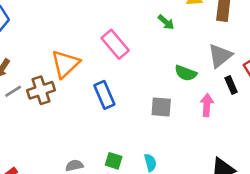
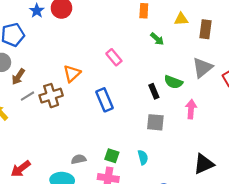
pink rectangle: (115, 44) -> (114, 57), size x0.7
orange triangle: (65, 64) -> (72, 73), size x0.7
black rectangle: (231, 85) -> (154, 91), moved
gray square: (161, 107) -> (155, 122), moved

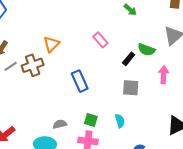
pink rectangle: (114, 57) -> (100, 40), moved
black rectangle: (154, 91) -> (129, 59), turned 64
blue rectangle: (104, 100) -> (80, 81), moved

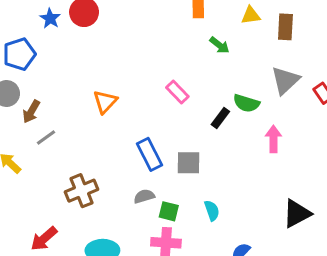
brown cross: (33, 65) -> (81, 191), moved
gray square: (131, 88) -> (189, 163), moved
gray semicircle: (60, 124) -> (144, 196), moved

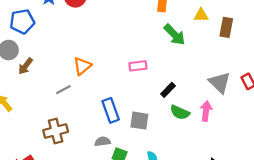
green arrow: (220, 45) -> (175, 35), size x1.5
gray triangle: (285, 80) -> (220, 83), moved, turned -40
pink rectangle: (177, 92) -> (138, 66), turned -60
green semicircle: (246, 103) -> (180, 112), moved
gray line: (46, 138) -> (63, 90), moved

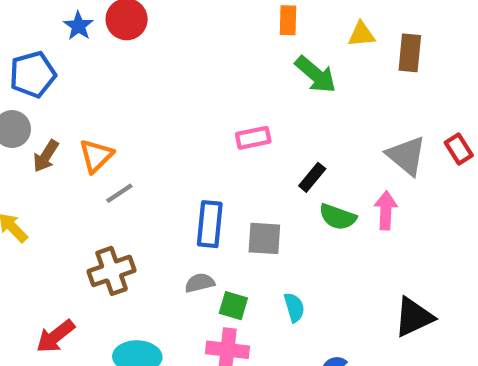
orange triangle: (82, 66) -> (96, 156), moved
blue rectangle: (111, 110) -> (210, 224), turned 30

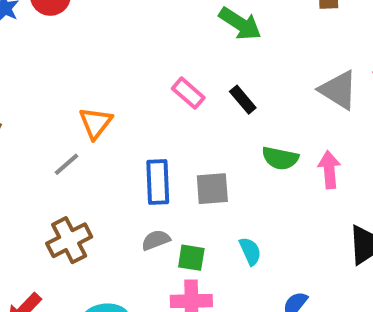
pink rectangle: (253, 138) -> (188, 93), turned 60
orange triangle: (96, 156) -> (96, 123), moved
black rectangle: (312, 177) -> (243, 100), moved, turned -72
pink arrow: (386, 210) -> (329, 170), moved

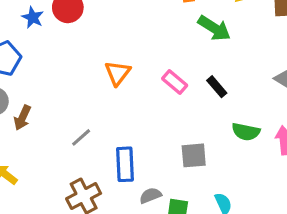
orange triangle: (96, 123) -> (118, 73), moved
blue rectangle: (158, 182) -> (125, 164), moved

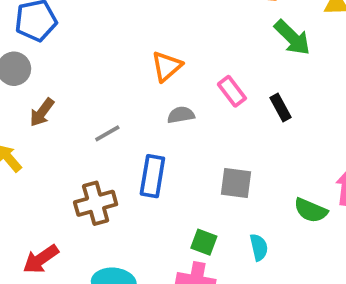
brown arrow: (22, 118) -> (42, 112), moved
green semicircle: (246, 132) -> (311, 210), moved
gray semicircle: (150, 195) -> (181, 115), moved

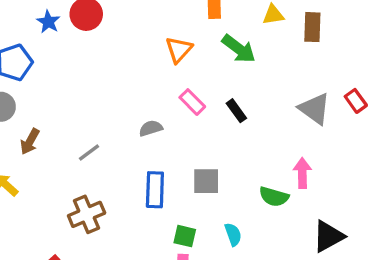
orange triangle: (167, 66) -> (179, 50), moved
blue rectangle: (152, 176) -> (155, 190), moved

